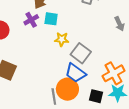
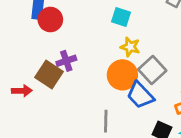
purple cross: (31, 20) -> (66, 61), moved
orange circle: (67, 89) -> (122, 75), moved

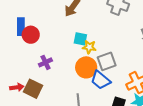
cyan square: (121, 17) -> (80, 39), moved
gray square: (152, 70) -> (107, 61), turned 30
brown square: (49, 75) -> (33, 89), moved

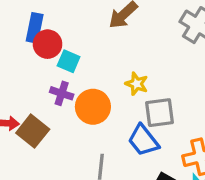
cyan square: (80, 39) -> (69, 61), moved
purple cross: (45, 62) -> (62, 93), turned 32
orange circle: (86, 67) -> (93, 107), moved

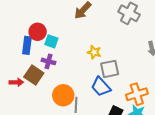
blue rectangle: (35, 28) -> (27, 45), moved
orange circle: (93, 107) -> (63, 95), moved
brown square: (33, 131) -> (34, 75), moved

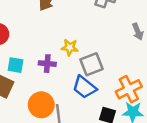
cyan square: (51, 41) -> (15, 65), moved
purple cross: (48, 61) -> (47, 64), moved

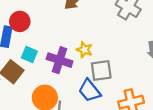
purple cross: (47, 64) -> (60, 60), size x1.5

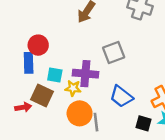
yellow star: (84, 50) -> (73, 88), moved
gray square: (101, 70) -> (114, 52), moved

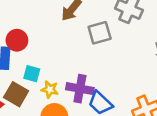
gray square: (114, 52) -> (100, 33), moved
purple cross: (85, 74) -> (80, 89), moved

